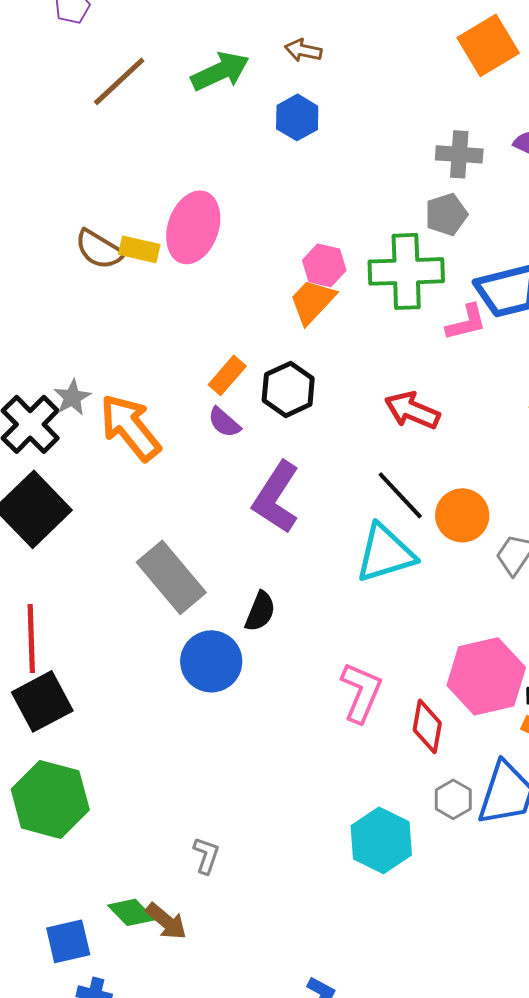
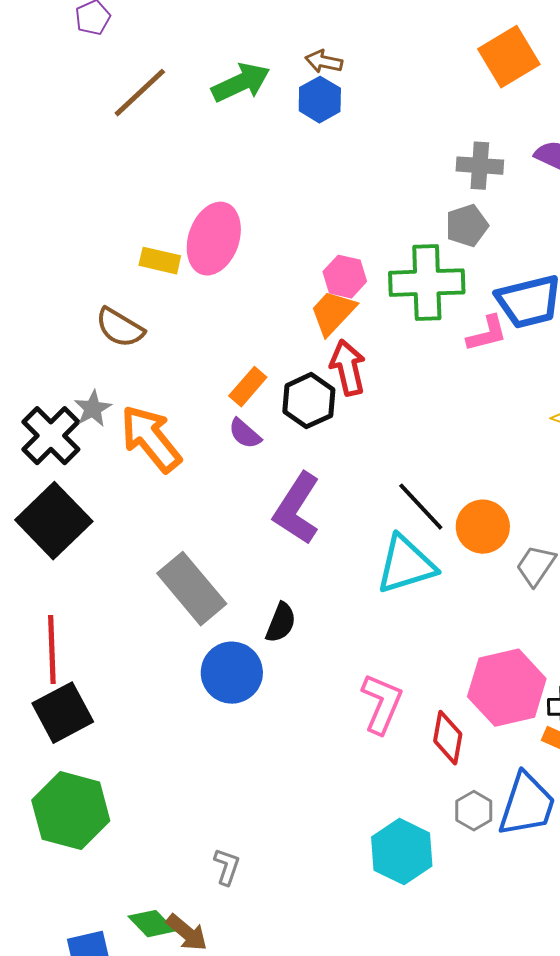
blue hexagon: (297, 117) -> (320, 100), moved
brown semicircle: (99, 249) -> (120, 328), moved
red arrow: (412, 410) -> (348, 368), moved, turned 54

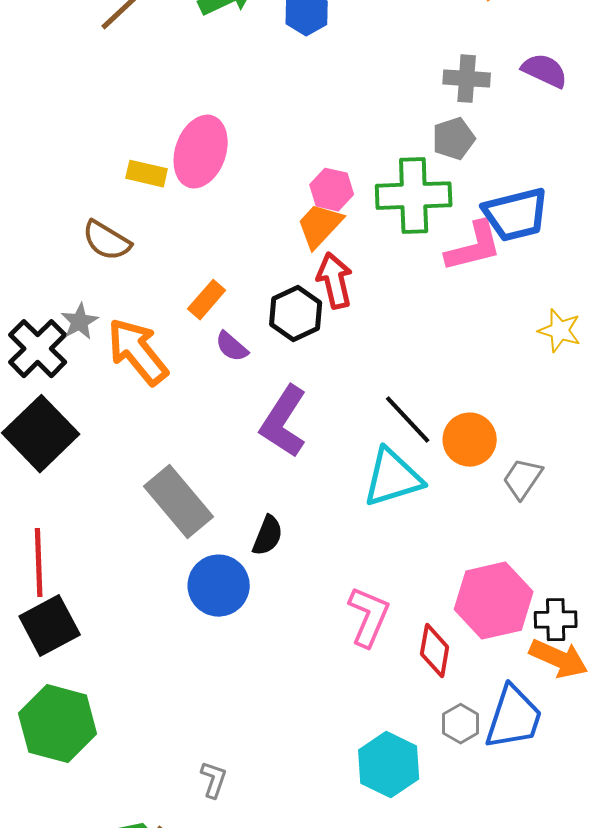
pink L-shape: (487, 334) -> (474, 247), size x1.4
orange rectangle: (248, 387) -> (207, 300), moved

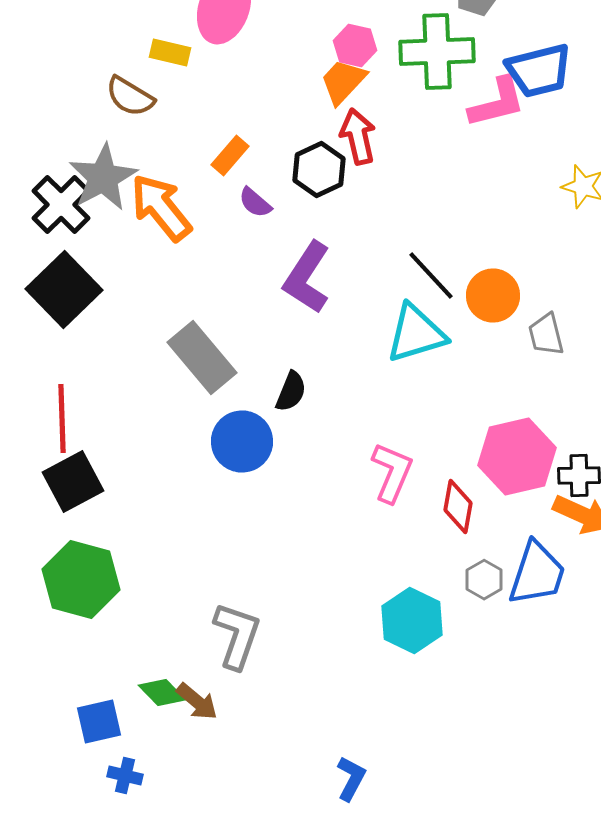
yellow rectangle: (147, 174) -> (170, 52), moved
gray star: (80, 322) -> (103, 178), size x1.8
gray trapezoid: (523, 479) -> (546, 334), turned -48
gray L-shape: (214, 780) -> (237, 636), size x1.8

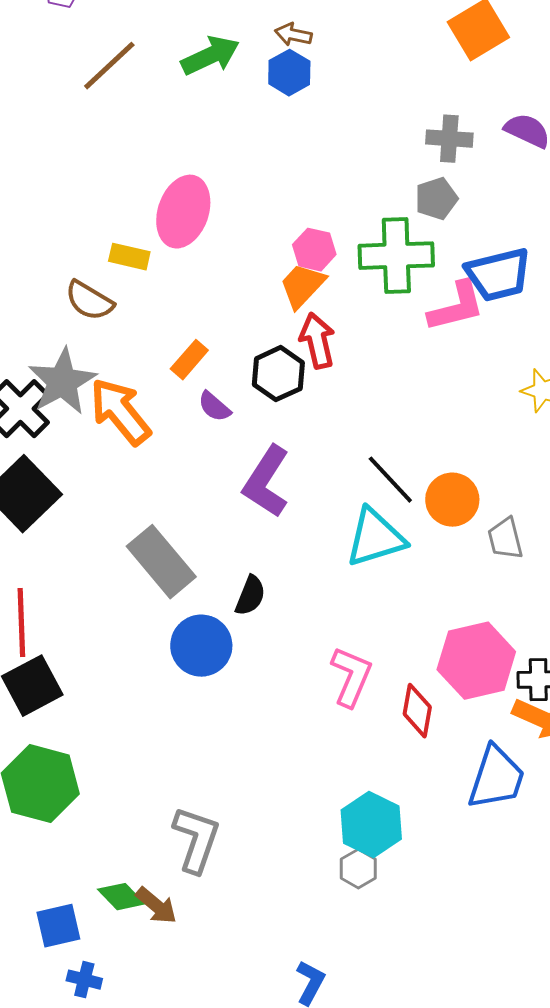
gray hexagon: (484, 580) -> (358, 869), moved

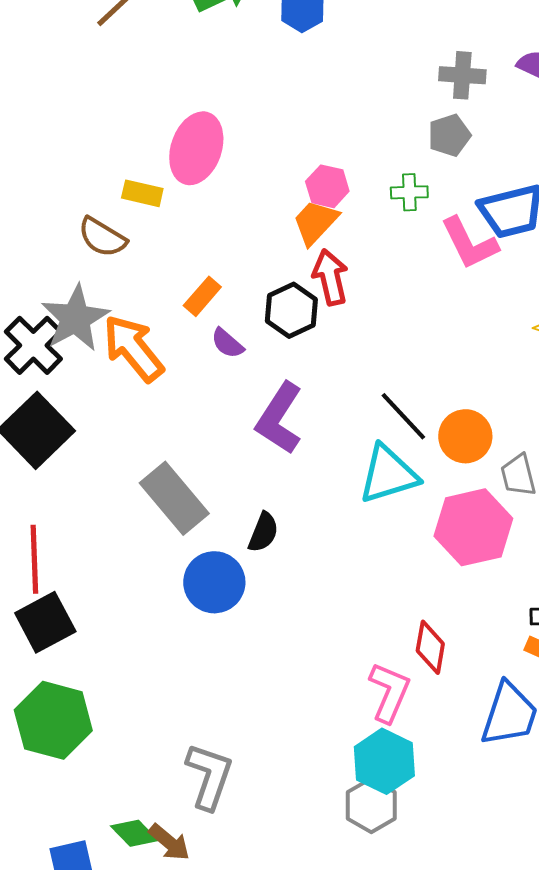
green cross: (396, 256) -> (409, 192), size x0.5
pink L-shape: (456, 307) -> (469, 243), turned 78
pink hexagon: (476, 661) -> (473, 527), moved
pink L-shape: (351, 677) -> (389, 692), moved
gray hexagon: (358, 869) -> (371, 805), size x1.4

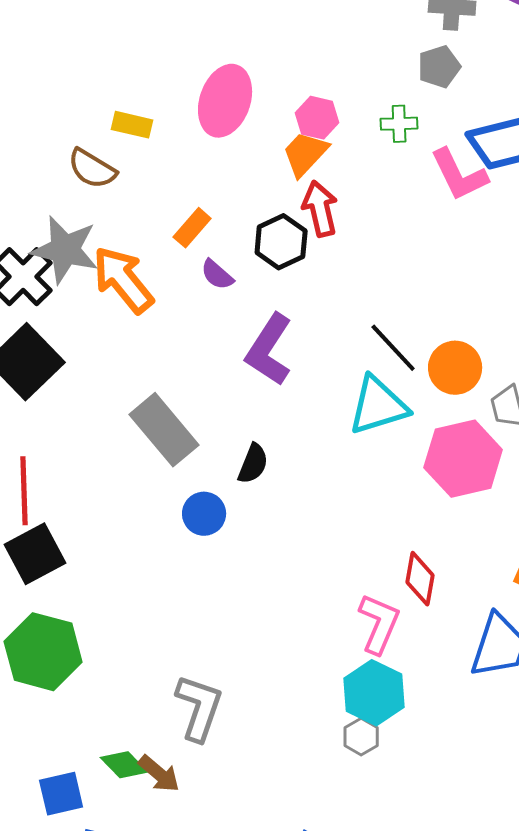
pink ellipse: (196, 148) -> (225, 101), moved
gray star: (75, 318) -> (65, 250), turned -30
blue circle: (214, 582) -> (204, 514), size x0.7
gray hexagon: (371, 805) -> (361, 737), size x0.7

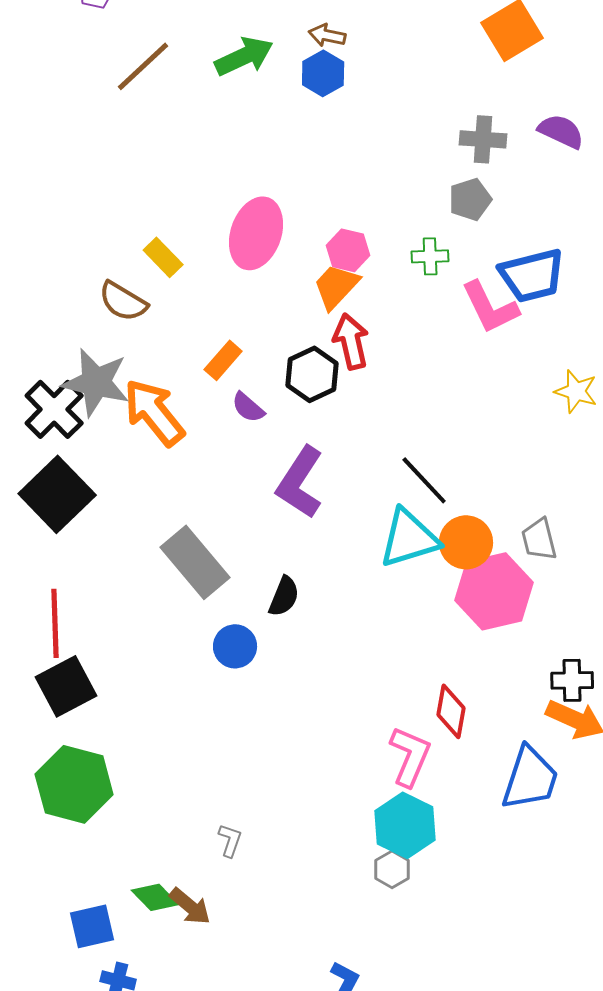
yellow rectangle: (132, 125) -> (163, 257), turned 33
orange circle: (455, 368) -> (466, 542), moved
gray L-shape: (199, 708) -> (230, 840), size x0.5

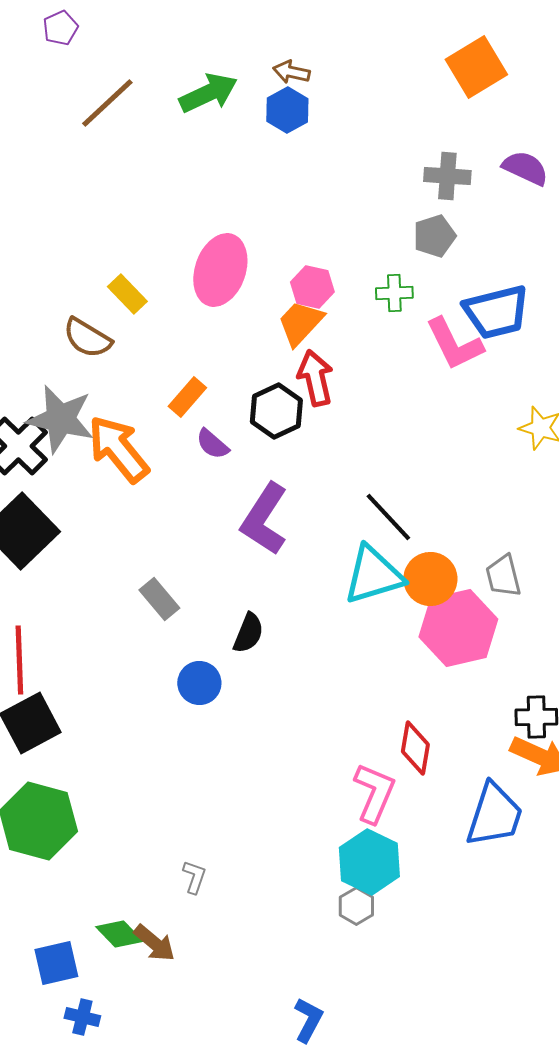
gray rectangle: (195, 562) -> (159, 599), size x0.6

